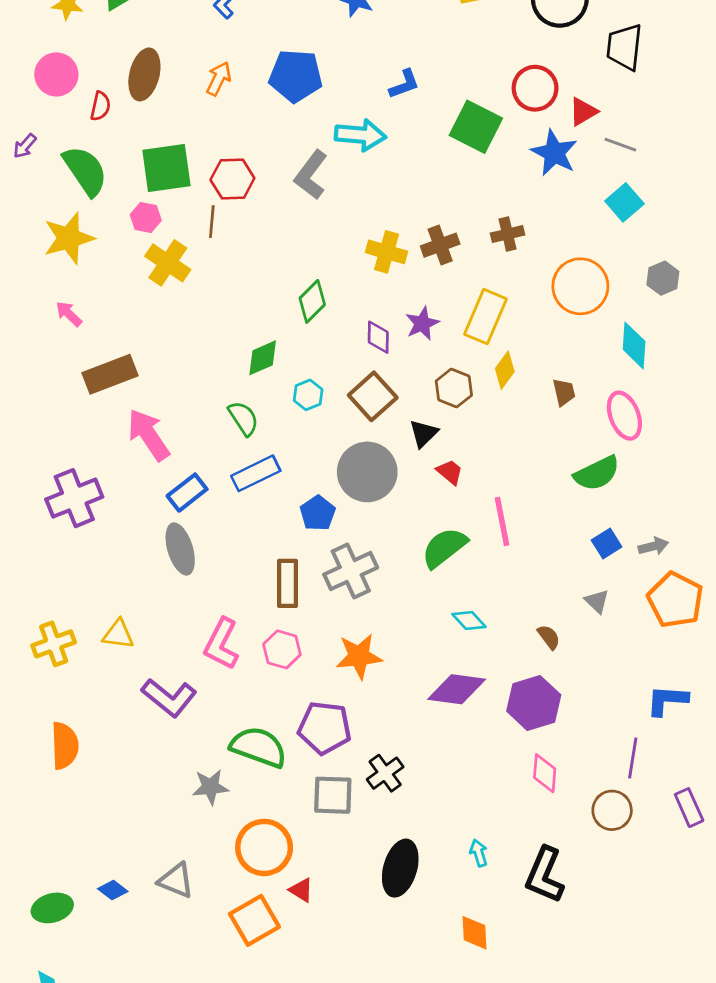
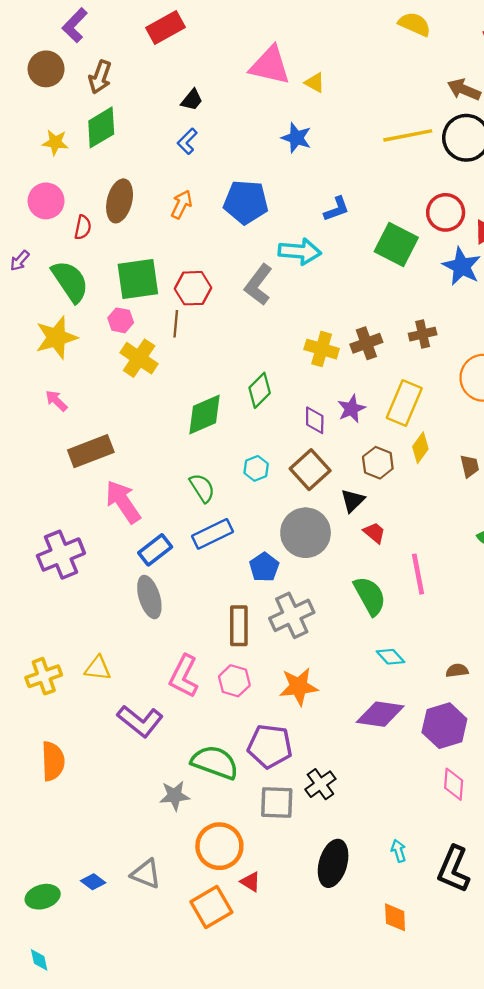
green diamond: (263, 358) -> (204, 414), moved, size x1.4
green semicircle: (444, 548) -> (370, 596), turned 99
brown semicircle: (549, 637) -> (457, 670), turned -60

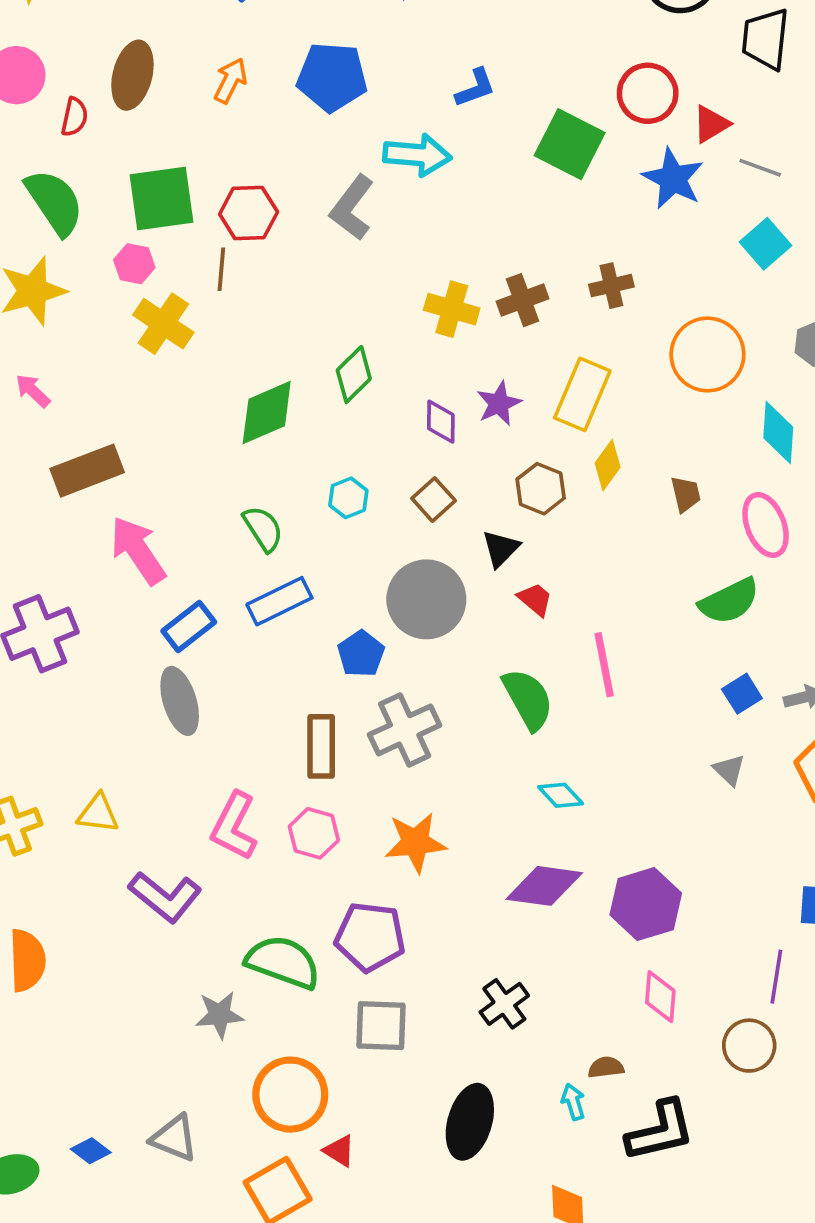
brown square: (310, 470) -> (434, 500), size x0.7
brown semicircle: (457, 670) -> (606, 1067), moved
black cross: (320, 784) -> (504, 1004), moved
black L-shape: (454, 869) -> (660, 1131), turned -126

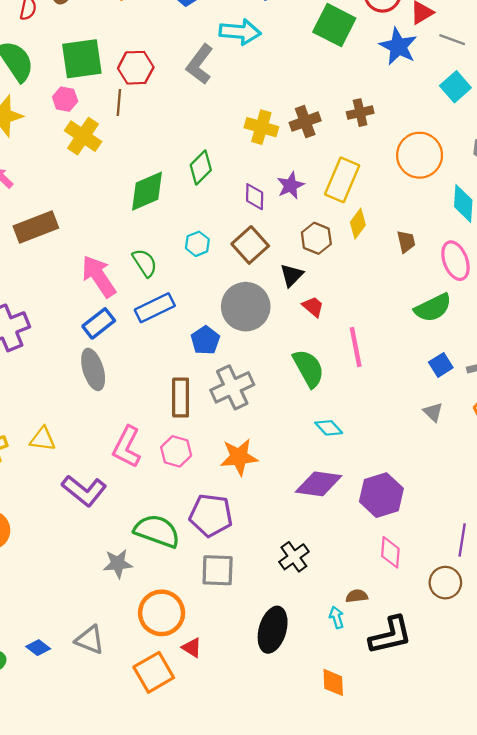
brown square: (434, 500) -> (250, 245), size x1.4
pink arrow: (138, 550) -> (99, 276), moved

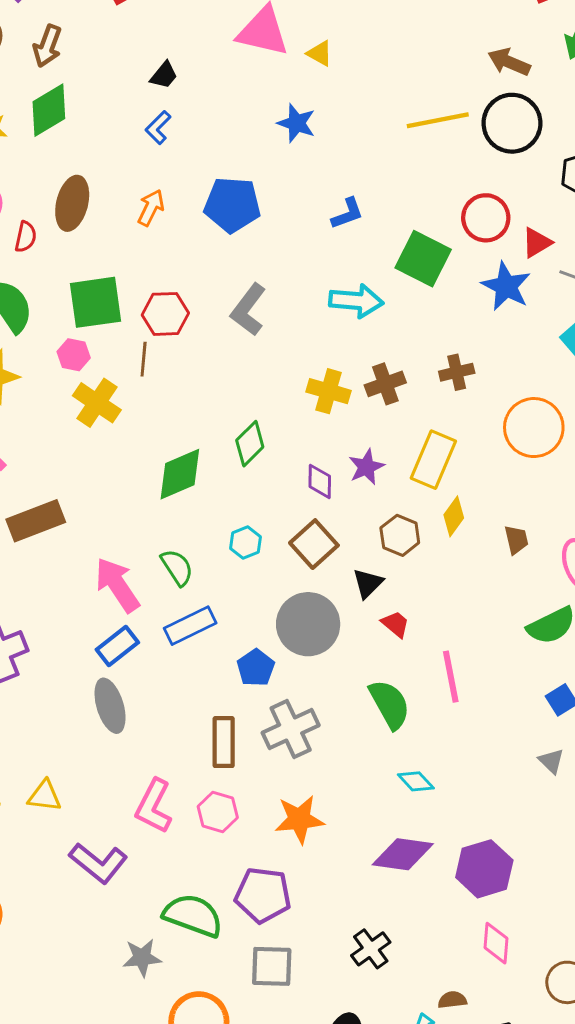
cyan arrow: (240, 32) -> (356, 301), moved

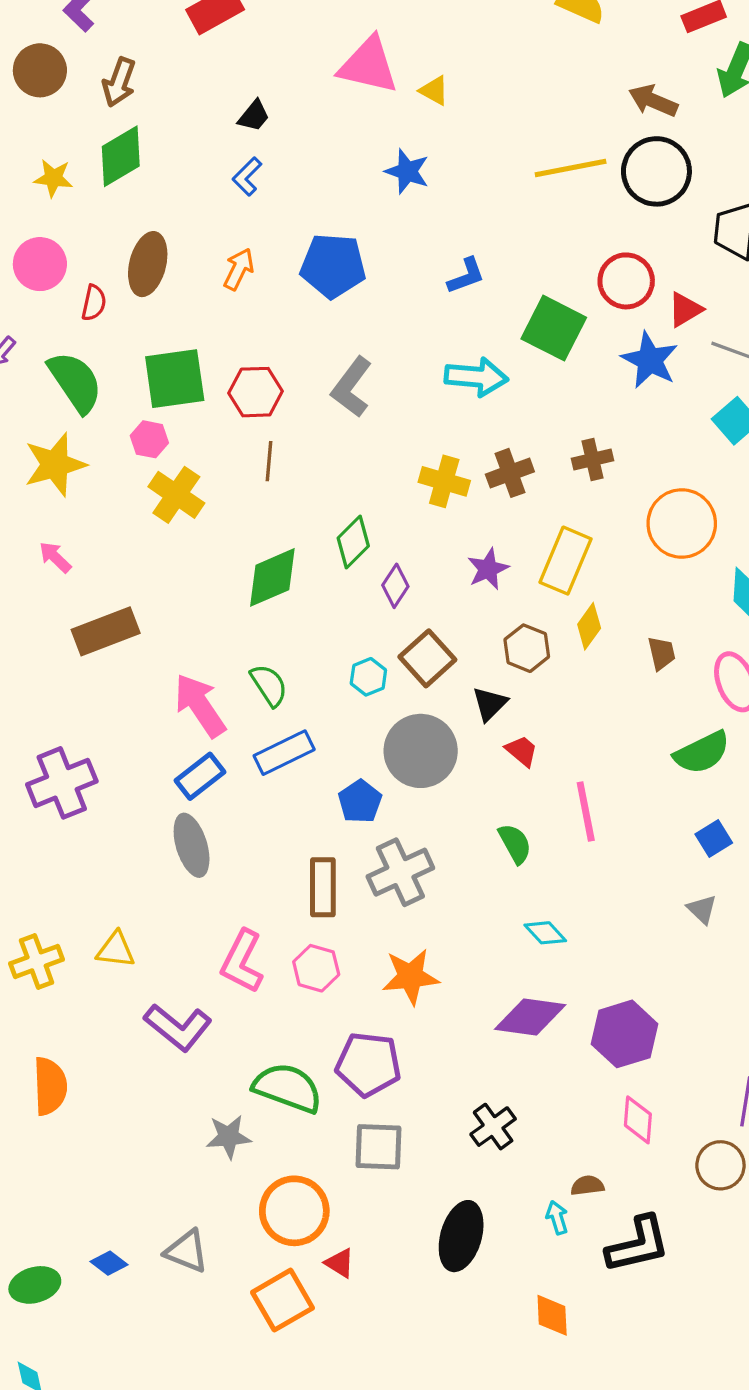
brown line: (144, 359) -> (269, 461), moved
purple diamond: (320, 481) -> (395, 586), moved, turned 33
cyan hexagon: (245, 543) -> (368, 677), moved
green semicircle: (390, 704) -> (515, 844), size x0.7

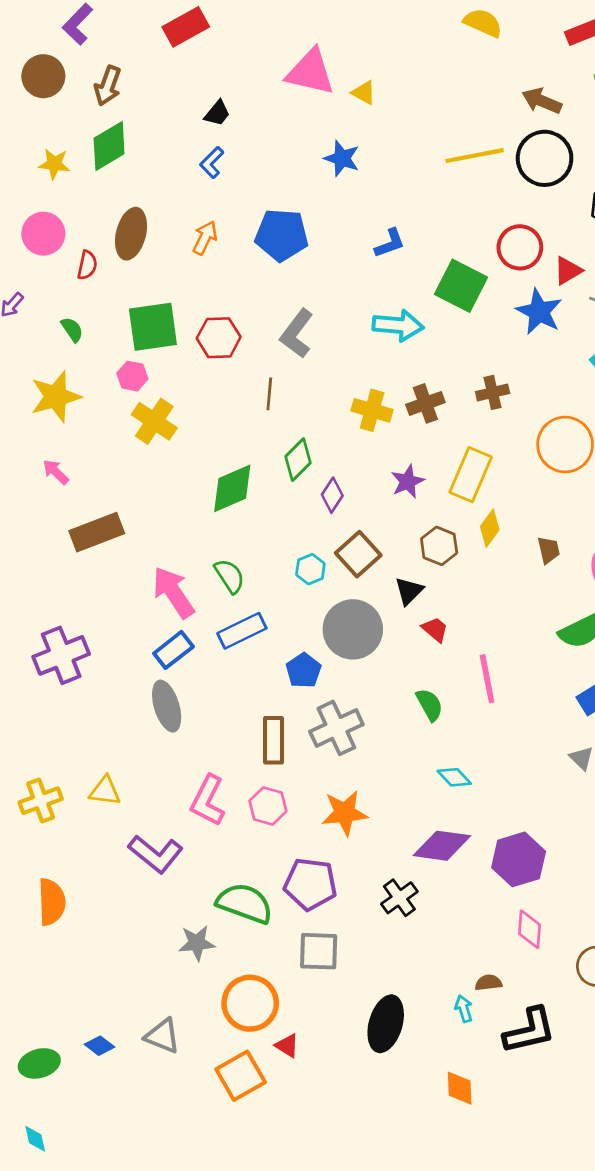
green semicircle: (75, 382) -> (72, 330), size x0.5
brown line: (269, 461) -> (269, 394), moved
black cross: (493, 1127) -> (399, 898), moved

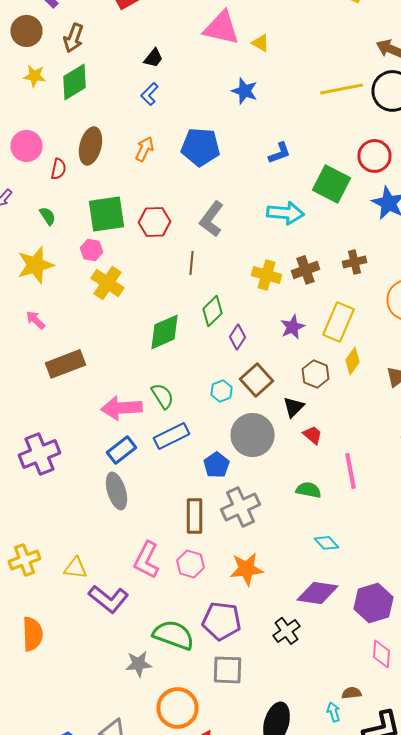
yellow star: (54, 164) -> (34, 76), moved
pink arrow: (173, 592) -> (122, 408), turned -60
green semicircle: (430, 705) -> (308, 490), turned -50
yellow triangle: (105, 791) -> (76, 568), moved

